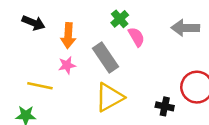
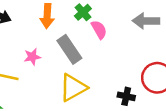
orange arrow: (68, 36) -> (47, 16), moved

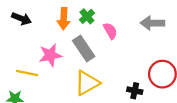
green cross: (83, 12) -> (87, 16), moved
pink star: (32, 57) -> (50, 55), size x1.5

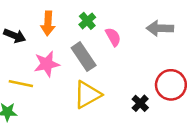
black arrow: (21, 19) -> (15, 36), moved
orange arrow: (64, 19) -> (48, 23), moved
black cross: (135, 91) -> (140, 103), turned 32

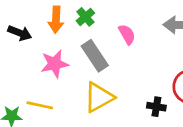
green cross: (87, 21) -> (85, 17), moved
yellow line: (21, 84) -> (40, 105), moved
black cross: (140, 103) -> (156, 107), turned -35

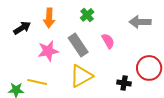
green cross: (85, 17) -> (87, 15), moved
black arrow: (20, 33) -> (22, 28), turned -54
pink semicircle: (127, 34) -> (108, 41), moved

